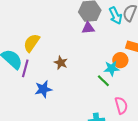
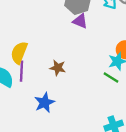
purple triangle: (88, 28) -> (80, 21), turned 40
purple line: (25, 68) -> (22, 71), moved

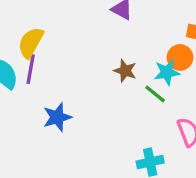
brown star: (58, 68) -> (125, 71), moved

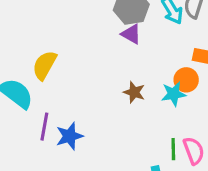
purple line: (31, 69) -> (44, 127), moved
green line: (155, 94) -> (173, 149), moved, turned 50

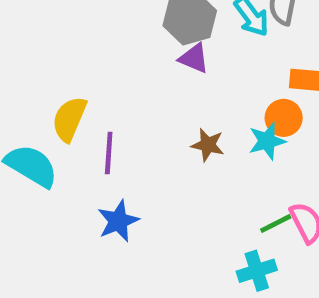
purple line: (44, 127) -> (109, 153), moved
green line: (173, 149) -> (276, 224), turned 70

